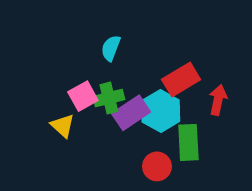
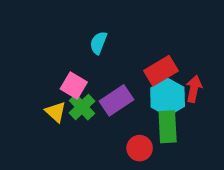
pink square: (83, 96) -> (74, 86), turned -30
green cross: (109, 98) -> (82, 107), moved, turned -30
cyan hexagon: (161, 111) -> (168, 97), moved

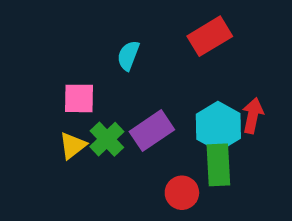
red rectangle: (161, 71) -> (210, 36), moved
pink square: (74, 86) -> (79, 98), moved, turned -30
yellow triangle: (56, 112) -> (73, 146), turned 40

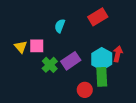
yellow triangle: (73, 146) -> (21, 47), moved, turned -32

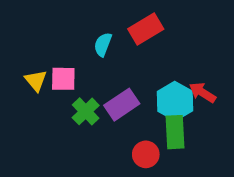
red rectangle: (98, 17) -> (146, 29), moved
red arrow: (118, 54) -> (202, 93), turned -70

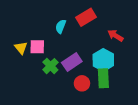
red arrow: (202, 93) -> (116, 36), moved
red circle: (146, 154) -> (82, 83), moved

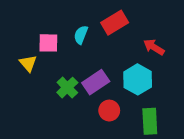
pink square: (37, 47) -> (48, 43), moved
green rectangle: (103, 78) -> (150, 121), moved

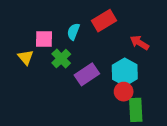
green cross: (67, 88) -> (61, 59), moved
red circle: (109, 111) -> (124, 92), moved

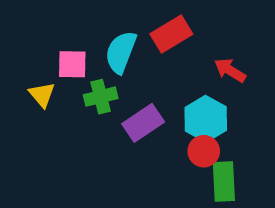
cyan semicircle: (73, 32) -> (121, 52), size x1.5
green cross: (61, 59) -> (101, 97), turned 30

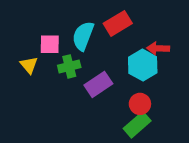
red arrow: (230, 70) -> (158, 48), turned -30
cyan hexagon: (206, 119) -> (143, 65), moved
green rectangle: (224, 182) -> (137, 125), moved, turned 52

